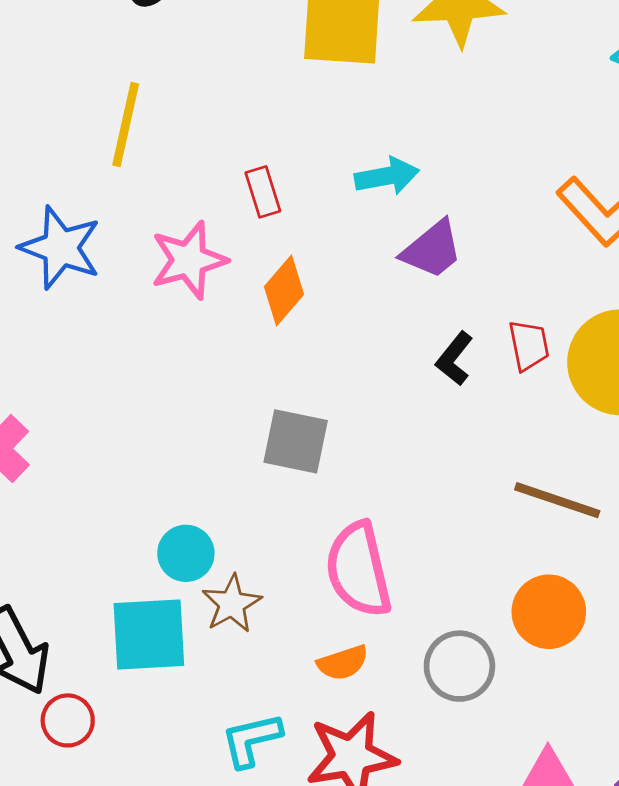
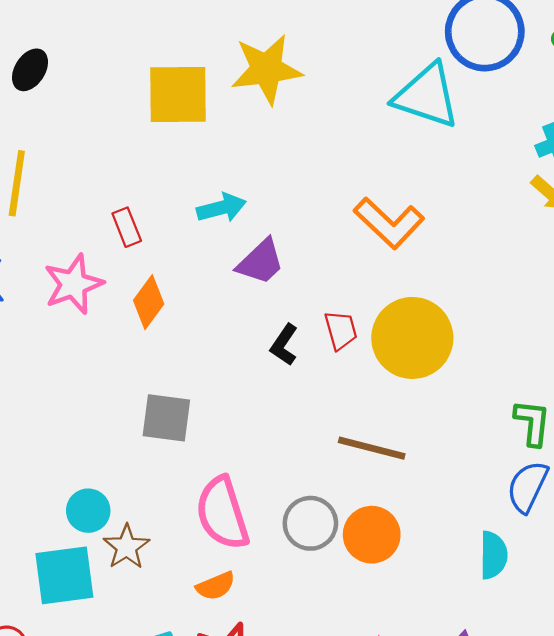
gray circle: (459, 666) -> (310, 523), moved

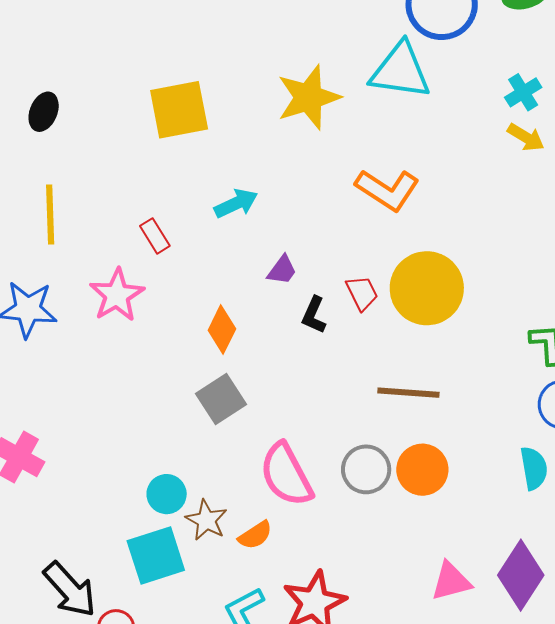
yellow star: (267, 69) -> (309, 97), moved
purple trapezoid: (261, 262) -> (282, 270), moved, size x0.7
orange diamond: (149, 302) -> (222, 330), moved
gray square: (166, 418) -> (221, 399), turned -30
orange semicircle: (216, 586) -> (255, 535), moved

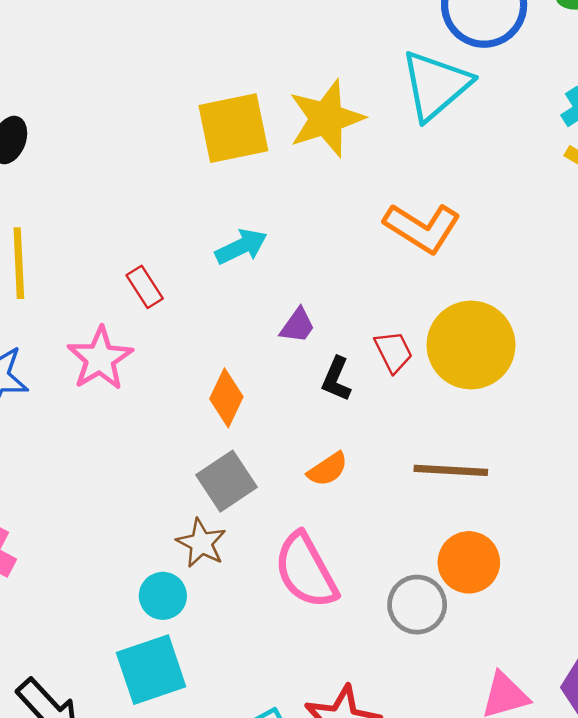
cyan triangle: (400, 71) -> (436, 85), turned -48
yellow square: (179, 110) -> (233, 128), moved
gray circle: (366, 469) -> (417, 605), moved
brown star: (206, 520) -> (201, 543), moved
orange semicircle: (255, 535) -> (328, 469), moved

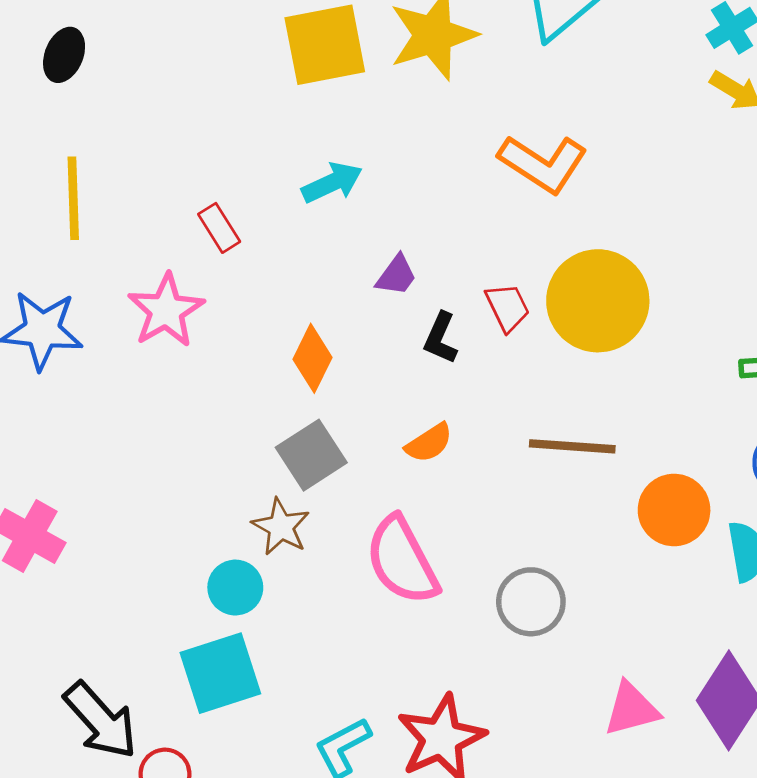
orange circle: (469, 562) -> (674, 510), moved

